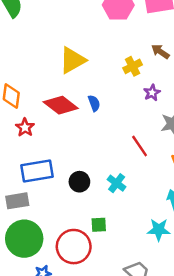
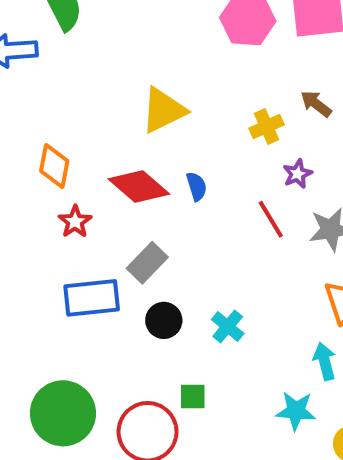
red line: (140, 146) -> (271, 219), moved
gray rectangle: (17, 201) -> (147, 263), moved, turned -40

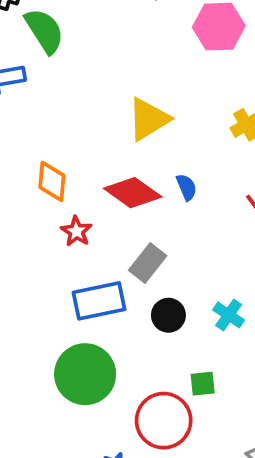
green circle: (63, 413) -> (85, 374), moved

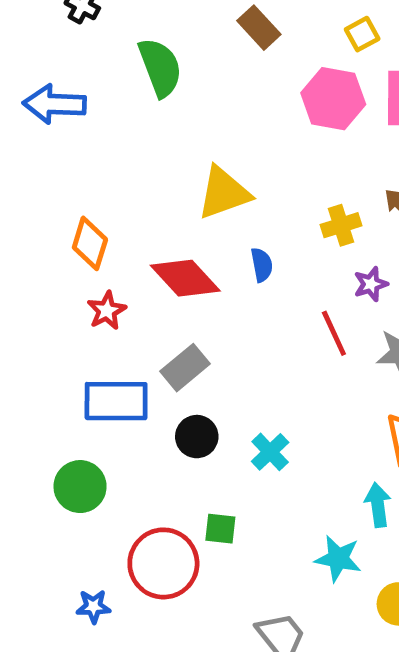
green semicircle: (44, 31) -> (160, 67), moved
blue semicircle: (187, 187) -> (262, 265), moved
green circle: (85, 374) -> (80, 487), size x0.7

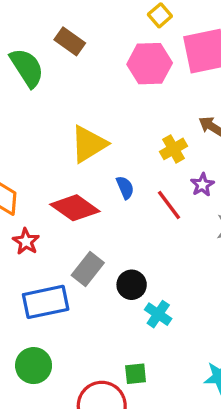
brown rectangle: (259, 28) -> (70, 41), moved
red line: (334, 333) -> (169, 205), moved
black circle: (197, 437) -> (132, 285), moved

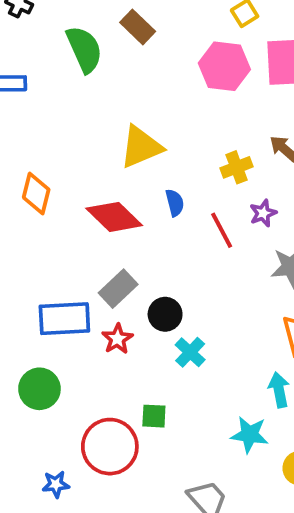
red star: (26, 241) -> (117, 339), moved

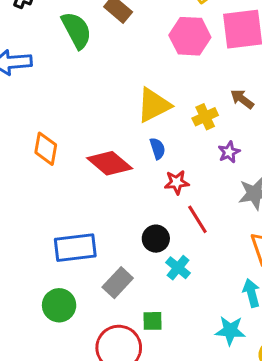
yellow triangle: (141, 147) -> (154, 105), moved
red line: (222, 230) -> (197, 219), moved
gray rectangle: (118, 289) -> (118, 283), moved
red star: (117, 339) -> (177, 182), moved, turned 30

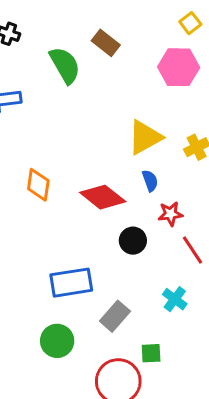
black circle: (156, 239) -> (133, 241), moved

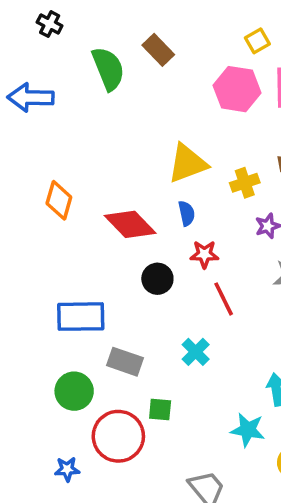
gray rectangle: (115, 316) -> (125, 362), turned 60
green circle: (57, 341) -> (74, 391), moved

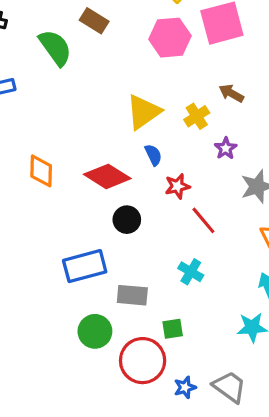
black circle: (157, 279) -> (127, 220), moved
blue star: (67, 469) -> (185, 387), moved

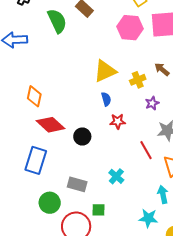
red diamond: (107, 176) -> (51, 125), moved
red line: (203, 220) -> (146, 150), moved
blue rectangle: (85, 266) -> (36, 160), moved, turned -68

